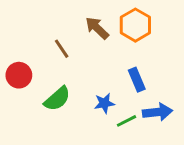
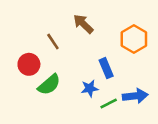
orange hexagon: (135, 25) -> (134, 39), moved
red circle: (19, 75) -> (29, 64), moved
blue rectangle: (137, 80) -> (106, 68), moved

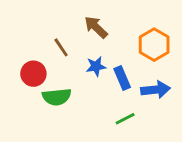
green semicircle: (49, 85) -> (57, 97), turned 35
blue star: (90, 88) -> (96, 66), moved
blue arrow: (135, 96) -> (156, 90), moved

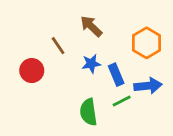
green semicircle: (57, 97) -> (88, 112), moved, turned 88
green line: (125, 119) -> (122, 101), moved

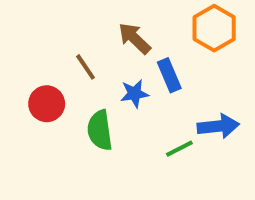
orange hexagon: (147, 43) -> (214, 28), moved
blue rectangle: (116, 75) -> (169, 75), moved
green semicircle: (88, 112) -> (100, 130), moved

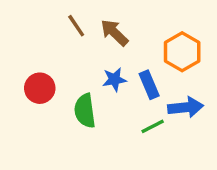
orange hexagon: (214, 28) -> (182, 52), moved
brown line: (85, 67) -> (76, 26), moved
blue rectangle: (169, 75) -> (149, 85), moved

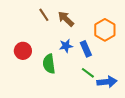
blue arrow: (186, 107) -> (107, 82), moved
green line: (153, 126) -> (88, 73), turned 64

